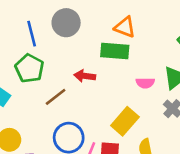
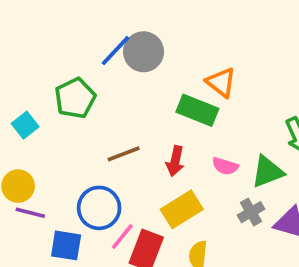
blue line: (32, 34) -> (115, 51), moved, turned 40
red arrow: (85, 76) -> (175, 161), moved, turned -102
brown line: (56, 97) -> (124, 154), moved

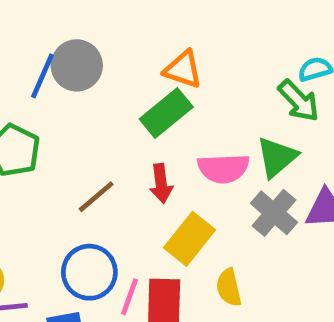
green rectangle: (197, 110) -> (166, 113), turned -42
pink semicircle: (225, 166) -> (223, 168), size x1.5
gray cross: (251, 212) -> (274, 213), size x1.4

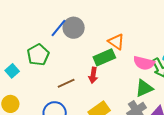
pink semicircle: (223, 168) -> (144, 63), moved
red arrow: (161, 183) -> (93, 75), moved

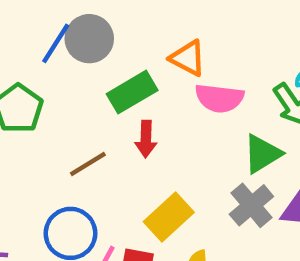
green rectangle: (104, 57) -> (132, 92), moved
pink semicircle: (144, 63) -> (219, 98), moved

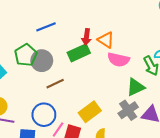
gray circle: (89, 39) -> (42, 61), moved
blue line: (56, 43) -> (46, 27), turned 30
red arrow: (146, 139) -> (86, 37), moved

